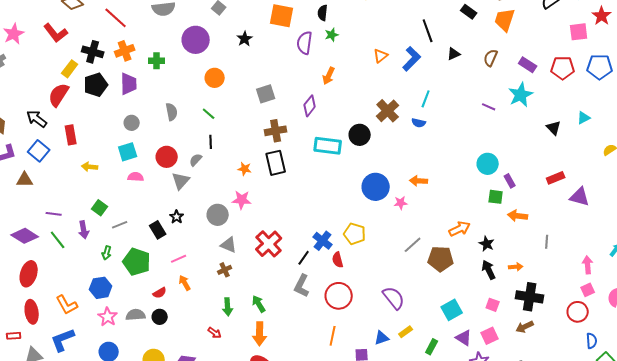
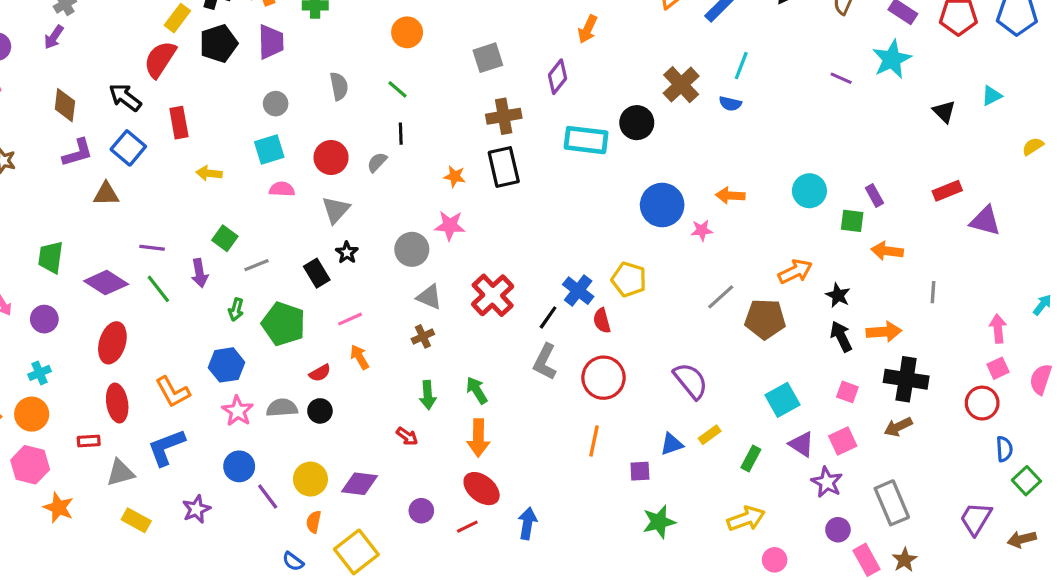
cyan circle: (488, 164) -> (809, 191), moved
gray triangle: (181, 181) -> (336, 210), moved
orange arrow: (516, 267) -> (884, 332), size x1.5

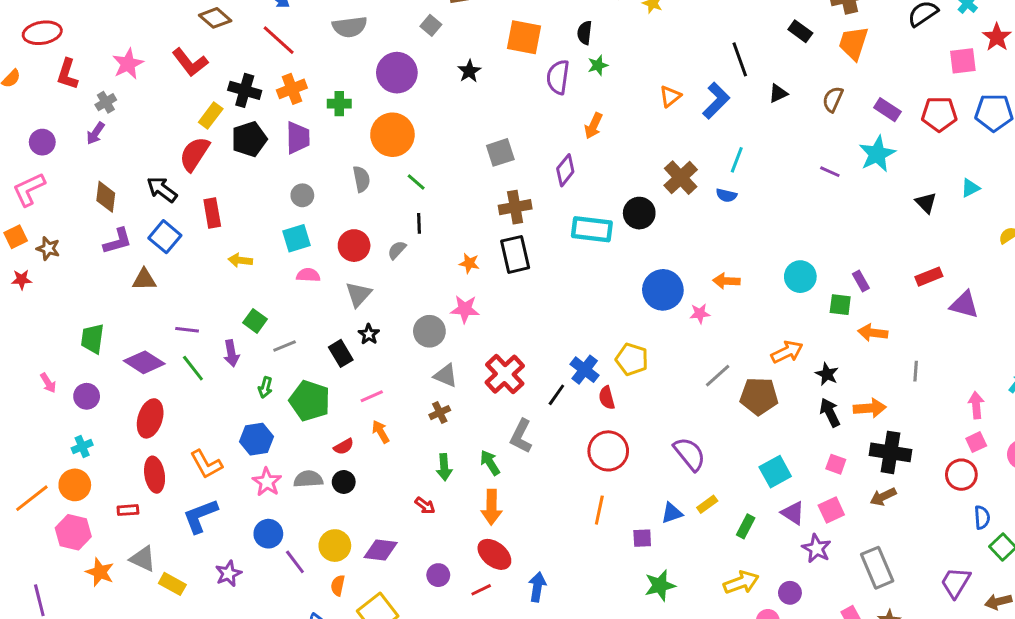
orange circle: (407, 32) -> (392, 135), moved, size x1.5
gray L-shape: (545, 362) -> (521, 436), moved
gray triangle: (120, 473) -> (143, 559), moved, turned 40
purple circle: (838, 530) -> (790, 593), moved

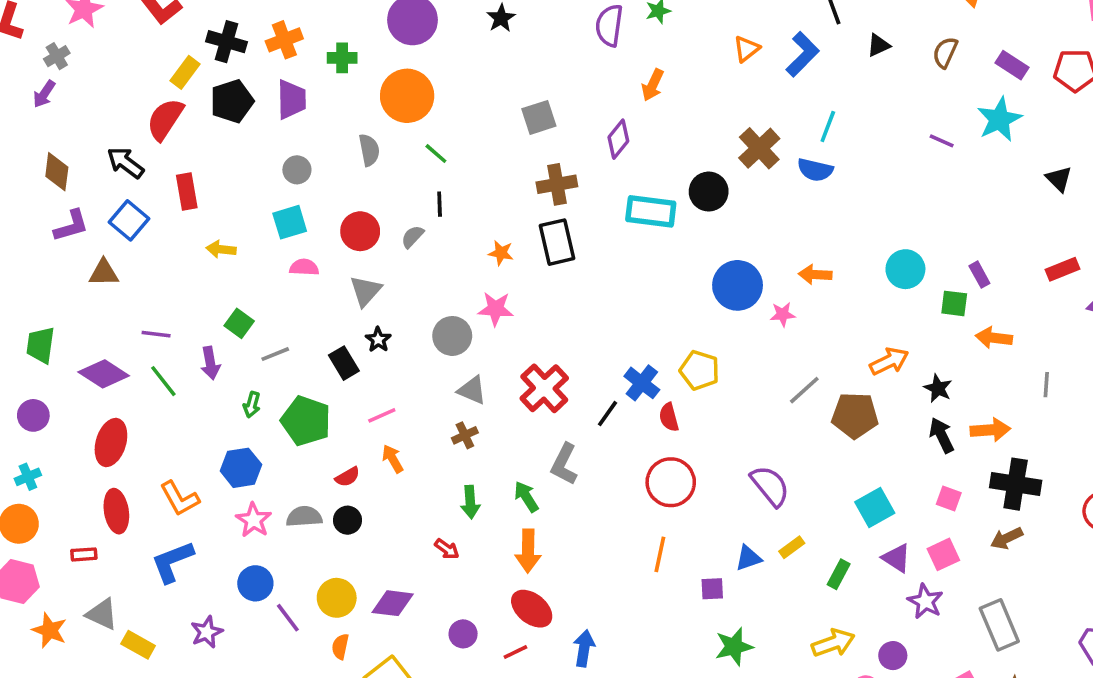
blue semicircle: (726, 195) -> (815, 170), size x1.4

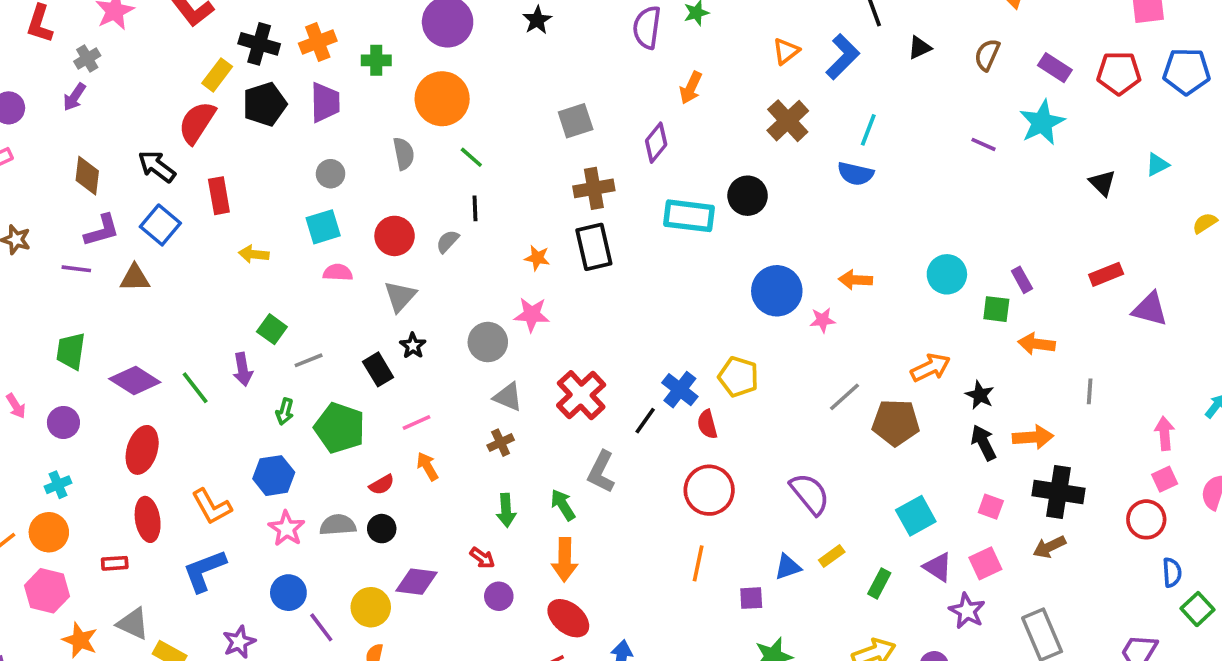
brown cross: (759, 148) -> (788, 121), moved
purple line: (156, 334) -> (76, 269), moved
purple diamond: (393, 603) -> (416, 582), moved
purple circle: (463, 634) -> (499, 596), moved

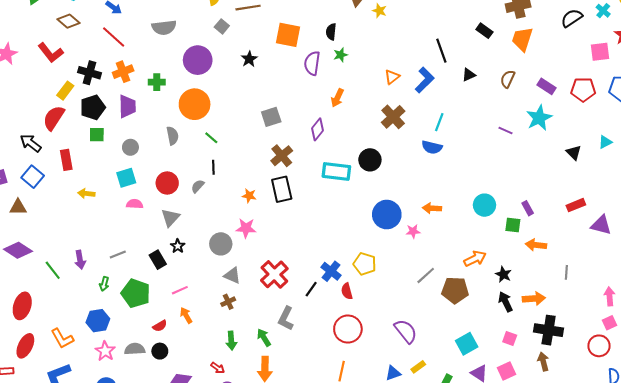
brown cross: (594, 188) -> (282, 156), turned -30
green square: (272, 329) -> (97, 135), moved, turned -35
purple diamond: (135, 380) -> (18, 250), moved
red ellipse: (148, 519) -> (25, 346), turned 35
brown arrow: (1049, 547) -> (543, 362), turned 102

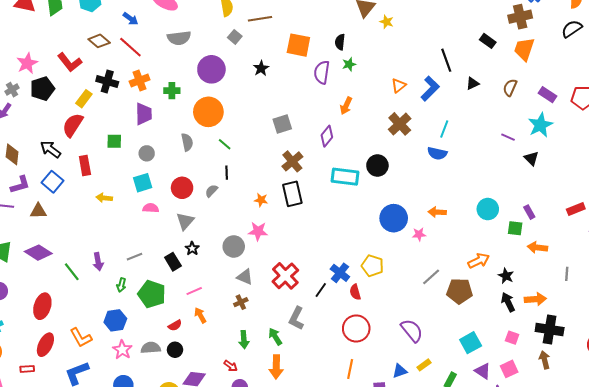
brown diamond: (68, 21) -> (99, 41), moved
black pentagon: (93, 107) -> (42, 89), moved
black triangle: (574, 153) -> (531, 158), moved

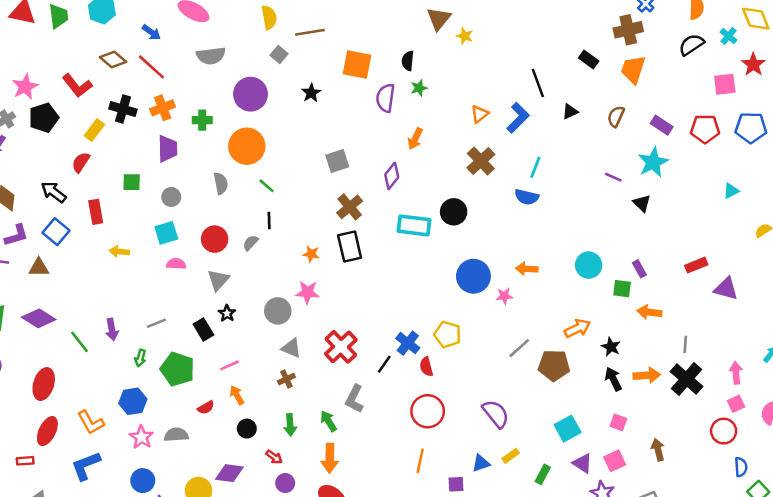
red semicircle: (73, 125) -> (81, 162), size x0.7
black cross: (550, 329) -> (686, 379), moved, turned 32
black circle: (175, 350) -> (247, 429), moved

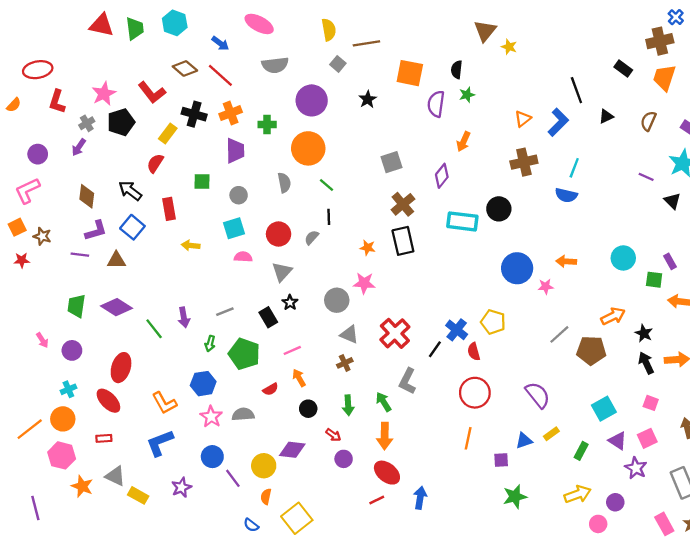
brown cross: (481, 161) -> (524, 162), turned 30
red ellipse: (47, 431) -> (108, 401), moved, turned -70

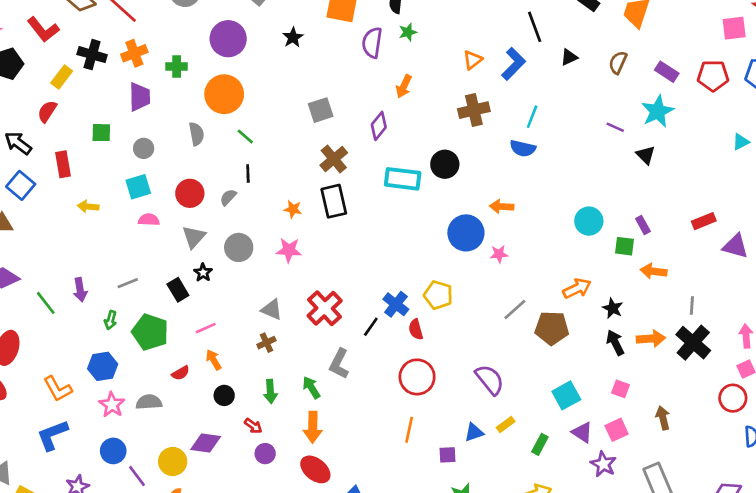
orange arrow: (566, 261) -> (502, 207), moved
gray circle: (337, 300) -> (239, 247), moved

